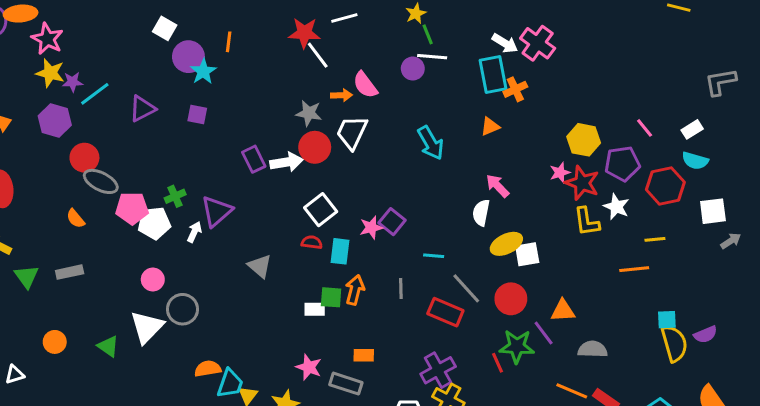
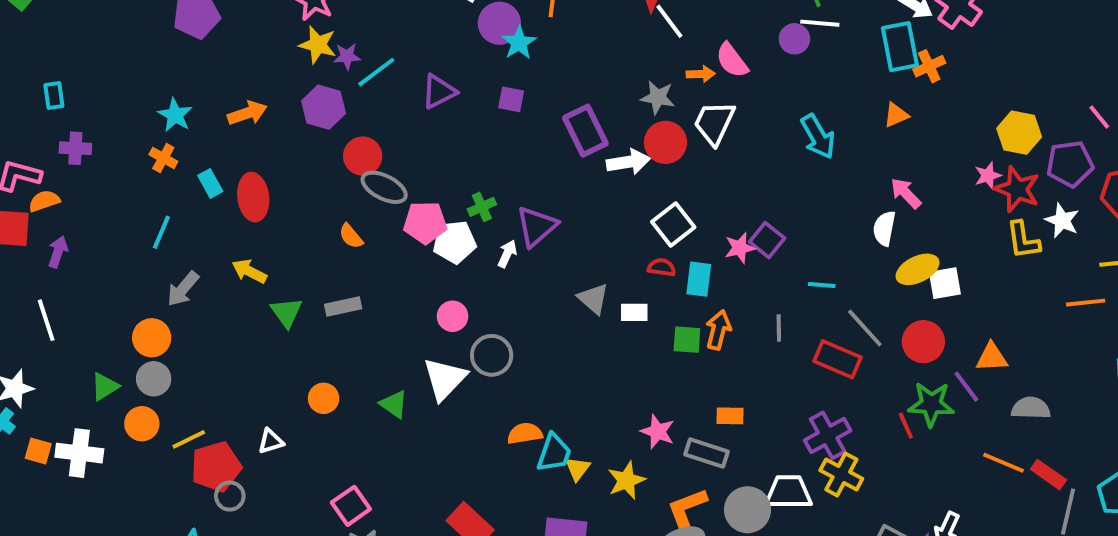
purple rectangle: (254, 159) -> (585, 131), moved, size x1.4
white rectangle: (315, 309) -> (634, 312), moved

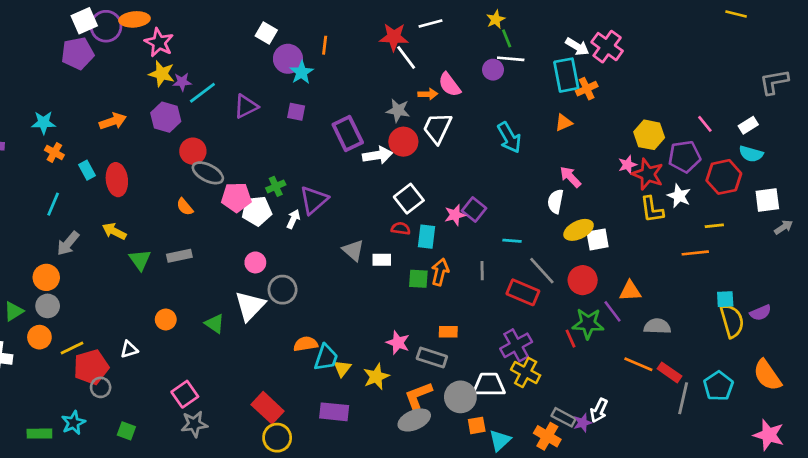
cyan star: (175, 115) -> (44, 123), moved, turned -30

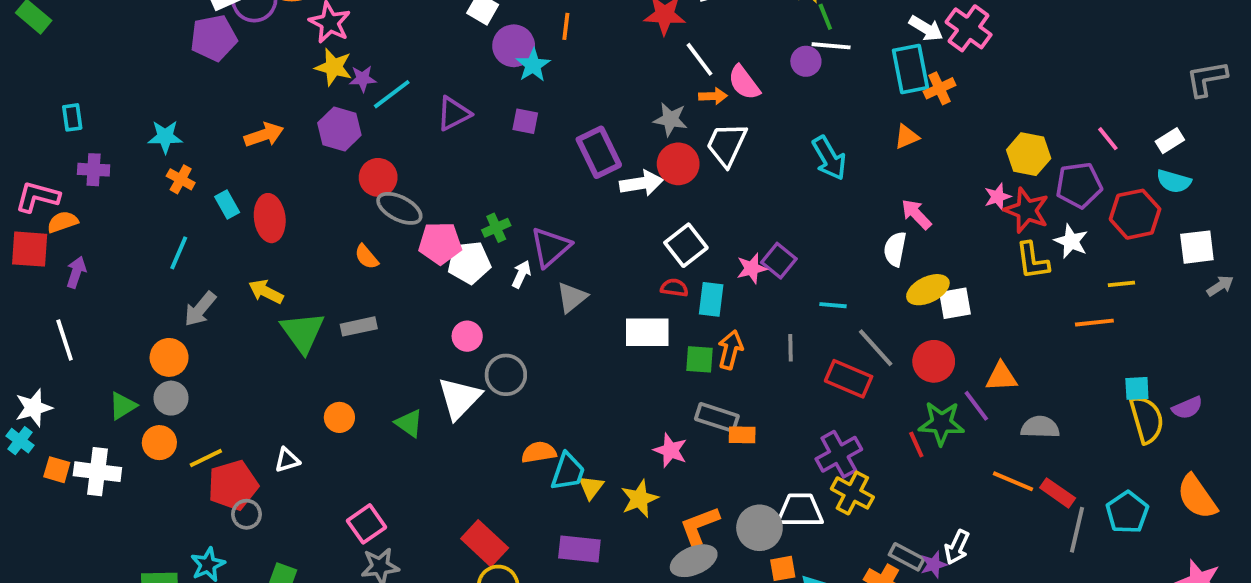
white line: (406, 57) -> (699, 59), moved
gray triangle: (353, 250) -> (572, 297), moved, turned 40
green triangle: (140, 260) -> (303, 332), size x1.4
white rectangle: (382, 260) -> (647, 332), size x1.6
gray rectangle: (432, 358) -> (717, 417), moved

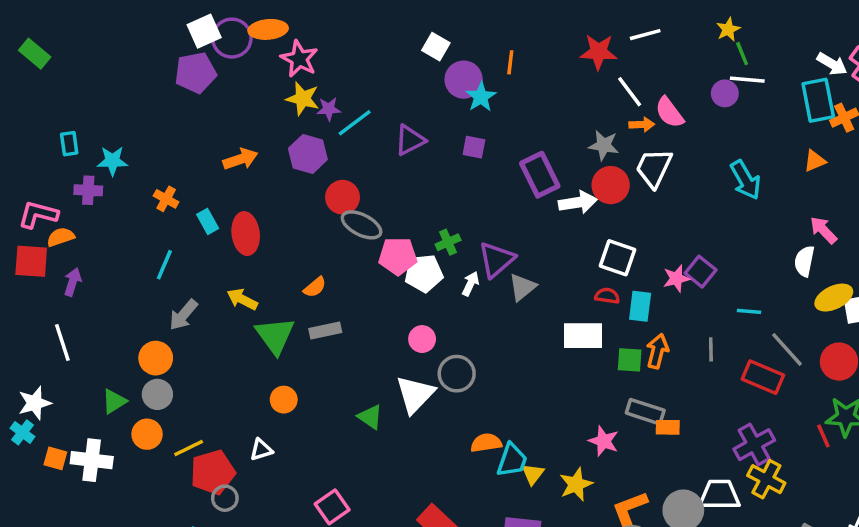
cyan star: (165, 137) -> (112, 161), moved
white square: (686, 245) -> (618, 258), turned -33
orange semicircle: (367, 257) -> (315, 287), moved, turned -90
gray triangle: (572, 297) -> (522, 287), moved
orange circle: (339, 417) -> (284, 400), moved

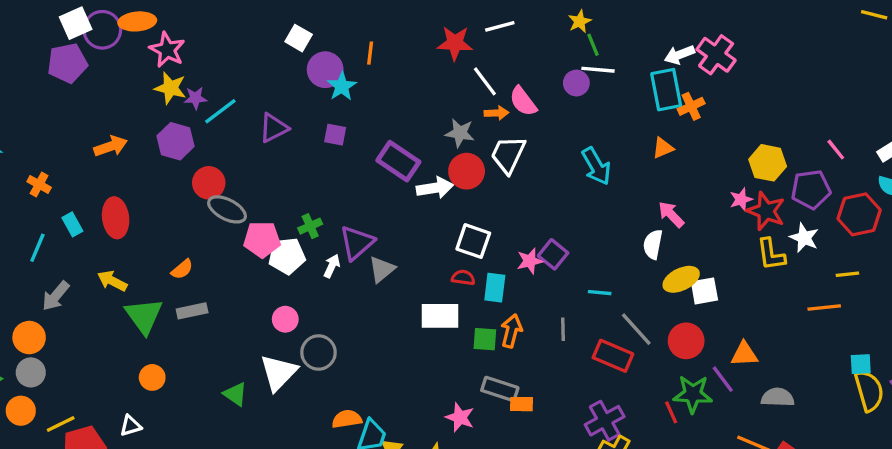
white arrow: (832, 64) -> (679, 55), turned 128
purple rectangle: (540, 175) -> (398, 161), turned -30
cyan rectangle: (208, 221) -> (72, 224), moved

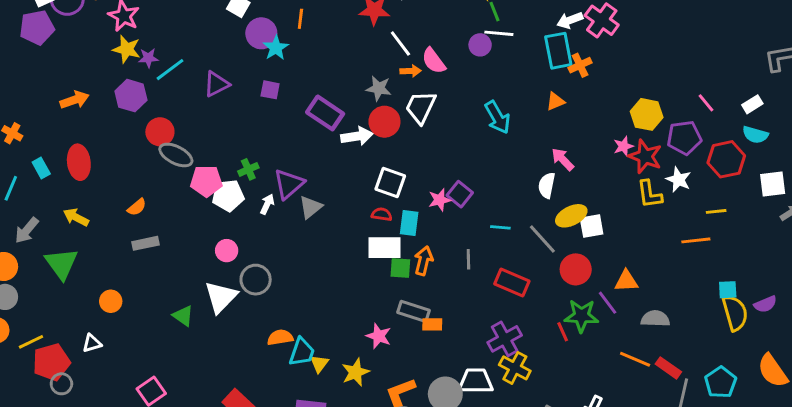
green triangle: (144, 316) -> (61, 264), moved
white rectangle: (440, 316) -> (384, 248), moved
gray line: (636, 329) -> (542, 239), moved

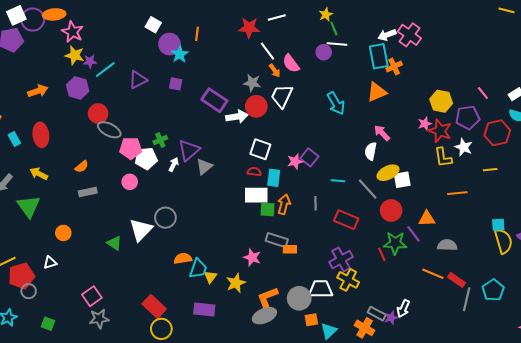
orange arrow: (411, 71) -> (275, 71), turned 56
orange triangle: (555, 101) -> (377, 92), size x1.5
orange line: (696, 240) -> (457, 193), moved
pink circle: (227, 251) -> (130, 182), moved

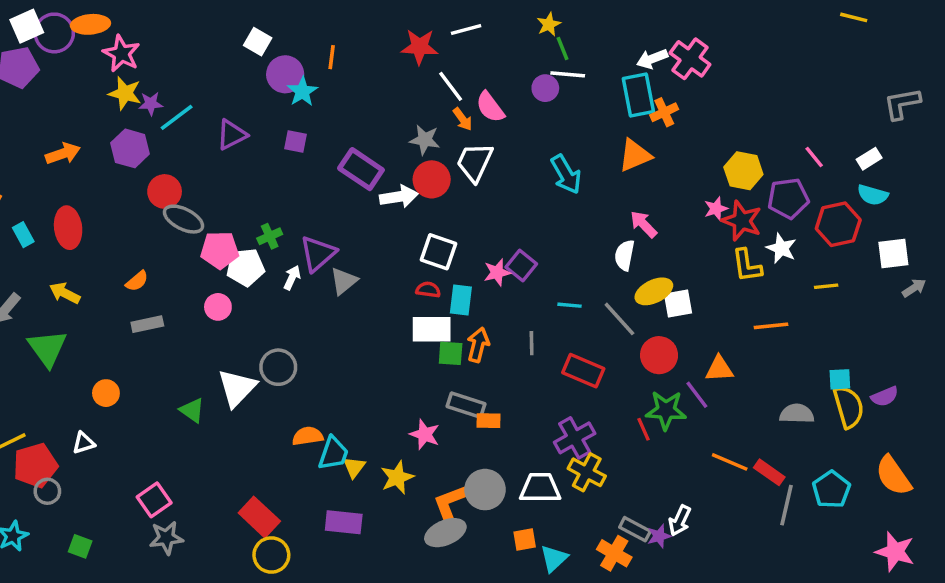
gray semicircle: (447, 245) -> (797, 414), moved
gray circle: (299, 298) -> (485, 490), moved

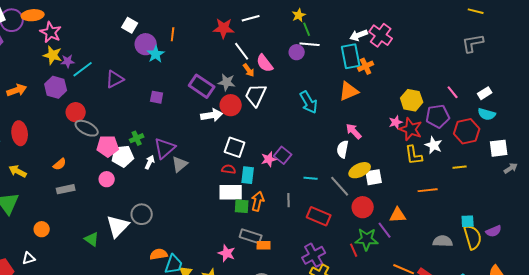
gray L-shape: (902, 104) -> (473, 43), moved
purple square: (295, 142) -> (157, 97), moved
purple rectangle: (361, 169) -> (202, 86), moved

